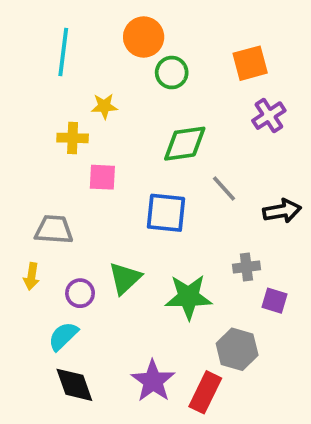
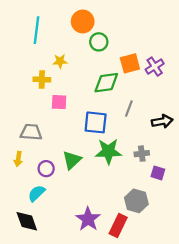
orange square: (250, 63) -> (130, 63), moved
gray line: (224, 188) -> (129, 108), turned 63
green star: (188, 297) -> (108, 151), moved
black diamond: (74, 385) -> (27, 221), moved

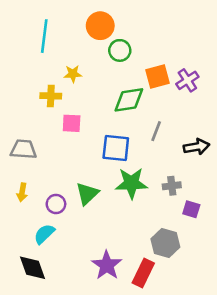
gray trapezoid: (31, 132) -> (23, 149), moved

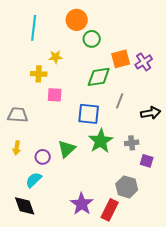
green star: (131, 183) -> (101, 141), turned -30

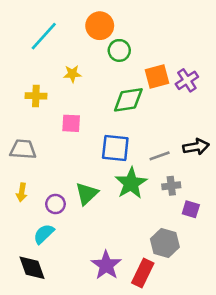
cyan line: (34, 28) -> (44, 36), turned 35
yellow cross: (39, 74) -> (36, 96), moved
gray line: (120, 101) -> (160, 156), moved, turned 49

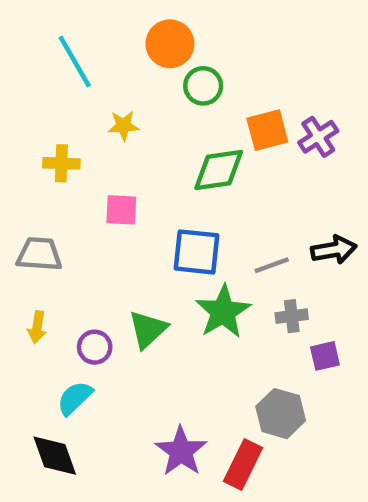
cyan line: (44, 36) -> (75, 61), turned -72
purple square: (191, 209) -> (325, 356), turned -30

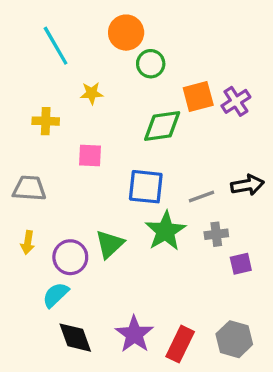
purple circle: (95, 347) -> (70, 257), size x1.4
gray hexagon: (281, 414) -> (234, 339), moved
black diamond: (55, 456) -> (75, 338), moved

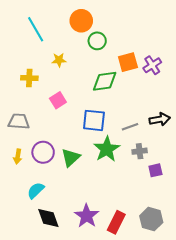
pink square: (90, 156) -> (58, 100), turned -35
purple circle: (70, 257) -> (43, 152), moved

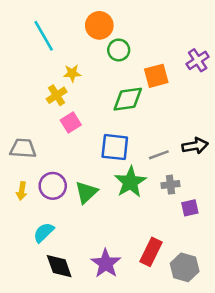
purple cross: (152, 65) -> (198, 60), moved
yellow cross: (29, 78) -> (57, 95), moved, turned -35
red rectangle: (116, 222) -> (151, 252), moved

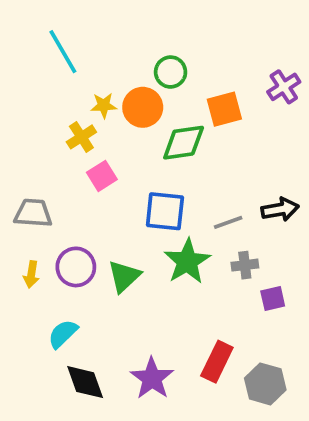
orange circle: (99, 25) -> (143, 107), moved

